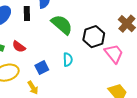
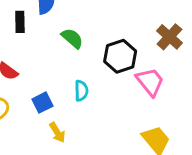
green semicircle: (62, 25) -> (72, 38), size x0.7
yellow arrow: (33, 88) -> (57, 133), moved

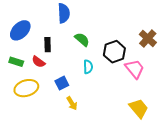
black rectangle: (20, 22) -> (48, 45), moved
cyan semicircle: (81, 91) -> (88, 67), moved

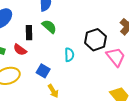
green semicircle: (82, 39) -> (49, 27), moved
blue square: (62, 83) -> (43, 71), turned -32

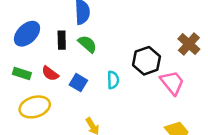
black rectangle: (29, 33) -> (62, 40), moved
blue square: (43, 71) -> (78, 83), moved

